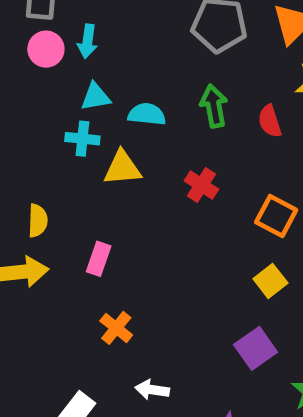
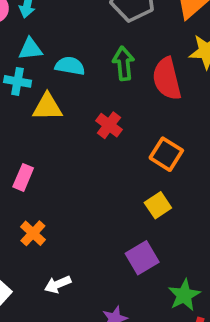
red semicircle: (270, 121) -> (167, 79), size x1.6
white arrow: (152, 390) -> (58, 284), turned -35

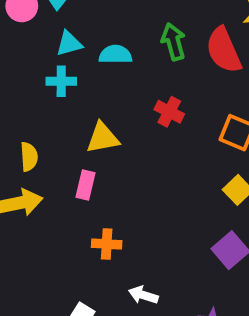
yellow triangle: (47, 107) -> (103, 138), moved
orange cross: (33, 233) -> (107, 244), turned -30
white arrow: (58, 284) -> (143, 295), turned 50

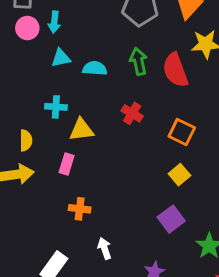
cyan cross: (61, 81) -> (56, 107), moved
white arrow: (143, 295) -> (105, 248), turned 50

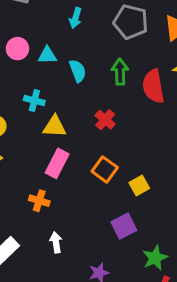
cyan arrow: (54, 22) -> (76, 18), moved
pink circle: (27, 28) -> (17, 49), moved
cyan semicircle: (95, 68) -> (78, 71), turned 55
orange square: (182, 132) -> (105, 169), moved
pink rectangle: (67, 164) -> (57, 163), moved, size x1.4

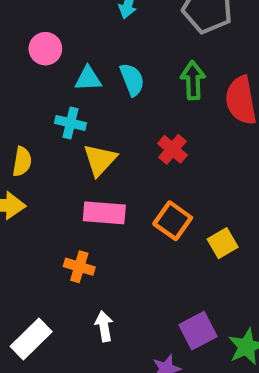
cyan triangle: (47, 55) -> (88, 79), moved
yellow triangle: (54, 126) -> (100, 160), turned -50
pink rectangle: (57, 163) -> (104, 213), turned 68
purple square: (124, 226) -> (198, 331), moved

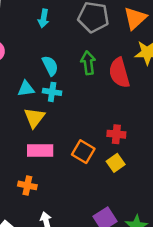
cyan triangle: (88, 79) -> (26, 89), moved
cyan cross: (70, 123) -> (52, 92), moved
red cross: (172, 149) -> (116, 134), moved, turned -30

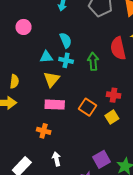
green arrow: (88, 63) -> (93, 61), moved

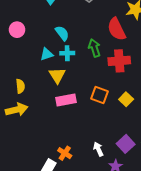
red cross: (114, 95) -> (119, 61), moved, size x1.5
orange cross: (44, 131) -> (65, 153), moved, turned 32
white arrow: (56, 159) -> (98, 149), moved

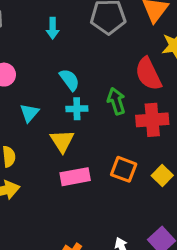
cyan triangle: (47, 54) -> (29, 113), moved, turned -32

